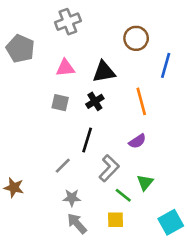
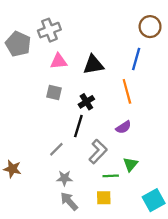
gray cross: (68, 22) -> (49, 30), moved
brown circle: (136, 38) -> (150, 27), moved
blue line: (166, 65) -> (136, 59), moved
black cross: (95, 101) -> (86, 102), moved
green line: (123, 195) -> (111, 176), turned -42

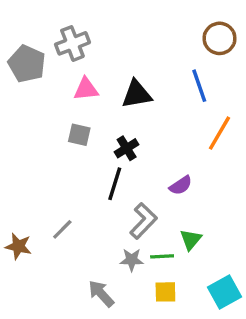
blue line: (136, 59) -> (199, 86), turned -35
orange line: (127, 91) -> (219, 133), moved, turned 45
gray line: (56, 149) -> (62, 229), moved
gray star: (64, 178) -> (132, 260), moved
yellow square: (104, 198) -> (165, 292), moved

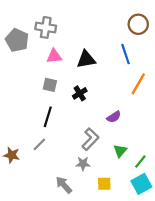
gray cross: (72, 43) -> (46, 27), turned 30
black line: (115, 184) -> (48, 117), moved
green line: (162, 256) -> (140, 161), moved, turned -48

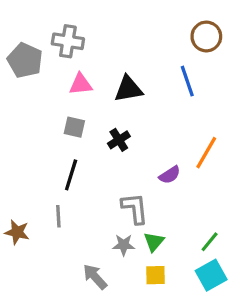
orange line: (138, 84) -> (206, 153), moved
gray L-shape: (90, 139) -> (135, 208), turned -50
gray line: (39, 144) -> (58, 216), turned -48
green triangle: (120, 151) -> (154, 242), moved

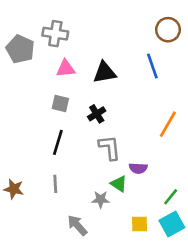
purple semicircle: (170, 175) -> (138, 168), moved, turned 36
gray L-shape: (135, 208) -> (110, 148), moved
gray line: (58, 216) -> (55, 184), moved
green triangle: (154, 242) -> (119, 184), moved, turned -36
yellow square: (155, 275) -> (139, 224), moved

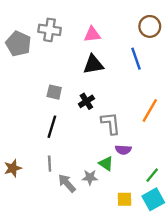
pink triangle: (66, 69) -> (92, 34), moved
gray L-shape: (110, 148) -> (111, 123), moved
brown star: (14, 189) -> (13, 168), turned -30
gray arrow: (77, 225) -> (67, 183), moved

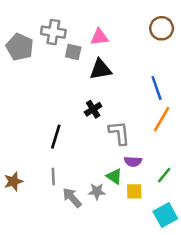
blue line: (136, 59) -> (157, 88), moved
gray square: (54, 92) -> (73, 52), moved
green line: (152, 175) -> (164, 175), moved
yellow square: (124, 199) -> (134, 191), moved

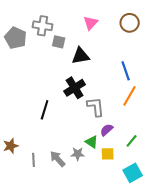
pink triangle: (99, 37) -> (91, 23), moved, turned -42
black cross: (93, 109) -> (75, 88), size x1.5
purple semicircle: (133, 161) -> (107, 130), turned 136
gray line: (53, 176) -> (34, 160), moved

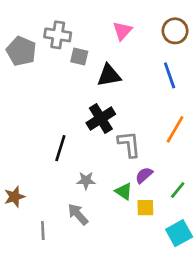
blue line: (126, 71) -> (170, 75), moved
gray star: (78, 154) -> (86, 181), moved
gray line: (34, 160) -> (43, 230), moved

